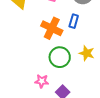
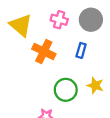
orange cross: (52, 28) -> (44, 51), moved

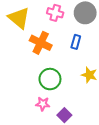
green circle: (66, 90) -> (50, 79), moved

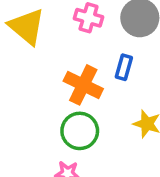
orange cross: (41, 43) -> (83, 85), moved

